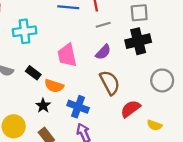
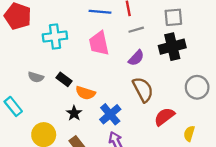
pink trapezoid: (67, 55) -> (99, 43), moved
blue cross: (78, 107) -> (110, 114), turned 30
yellow semicircle: (155, 125) -> (189, 134), turned 88

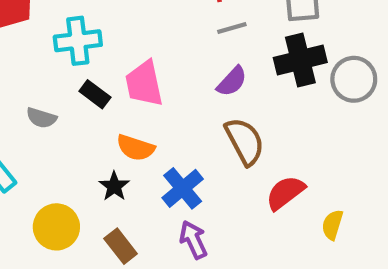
pink trapezoid: (99, 43) -> (144, 84), moved
black rectangle: (64, 79) -> (95, 94), moved
gray circle: (197, 87) -> (354, 79), moved

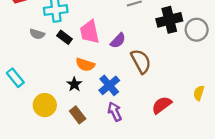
purple semicircle: (232, 81) -> (118, 41), moved
gray semicircle: (41, 118) -> (37, 34), moved
red semicircle: (285, 193) -> (162, 105), moved
yellow semicircle: (332, 225) -> (199, 93), moved

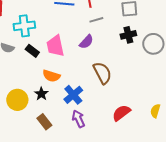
black cross: (169, 20) -> (128, 35), size x0.7
purple semicircle: (118, 41) -> (86, 42), moved
yellow semicircle: (199, 93) -> (155, 111), moved
yellow circle: (45, 105) -> (17, 100), moved

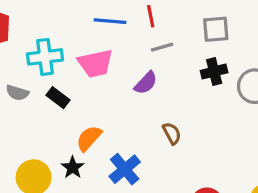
pink trapezoid: (55, 46) -> (95, 63), moved, turned -90
brown semicircle: (102, 73) -> (172, 133), size x0.6
orange semicircle: (51, 76) -> (89, 138), turned 114

